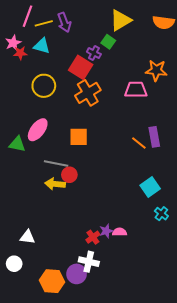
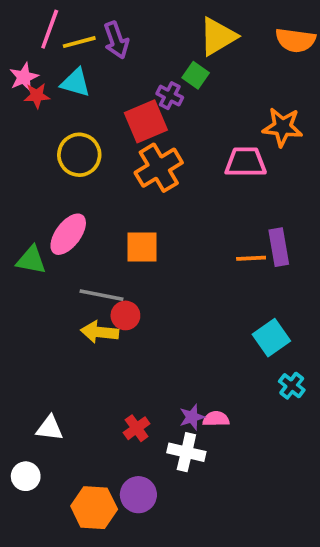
red square: (81, 67) -> (146, 121), turned 35
orange line: (139, 143) -> (251, 258), turned -42
red cross: (93, 237) -> (137, 428), moved
white cross: (89, 262) -> (186, 452), moved

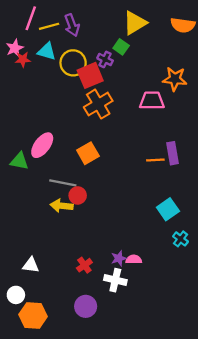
yellow circle: (79, 155) -> (73, 63), moved
orange square: (142, 247) -> (88, 153), turned -30
orange hexagon: (94, 508) -> (33, 315), moved

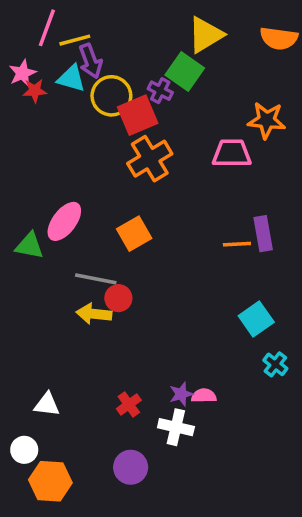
purple arrow: (72, 25) -> (90, 61), moved
green square: (121, 47) -> (185, 71), size x1.5

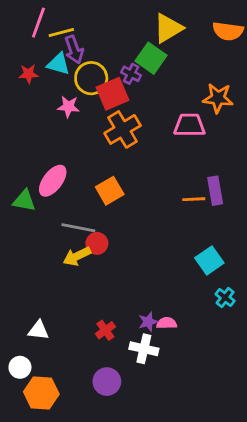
pink star: (22, 73) -> (68, 107), moved, turned 30
yellow arrow: (94, 314) -> (77, 256), turned -32

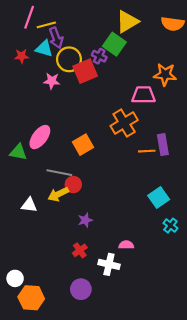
orange cross: (123, 129) -> (124, 123), moved
purple star: (148, 322) -> (85, 220), moved
white triangle: (38, 330) -> (29, 205), moved

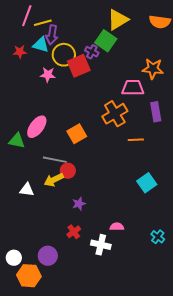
purple arrow: (56, 38) -> (52, 35), turned 30
purple rectangle: (163, 145) -> (156, 112), moved
cyan cross: (170, 226) -> (158, 237), moved
purple circle: (81, 289) -> (48, 256), moved

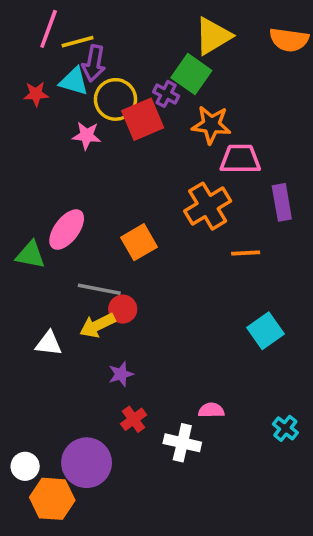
orange star: (153, 69) -> (211, 125), moved
purple star: (79, 204) -> (121, 374), moved
purple circle: (48, 256) -> (87, 463), size x1.4

